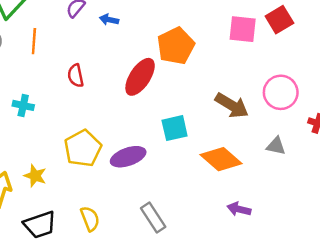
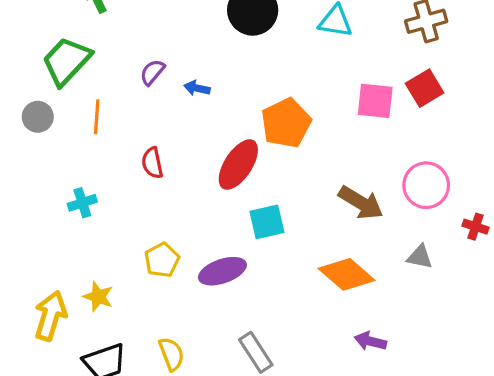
cyan cross: (23, 105) -> (82, 203), turned -30
cyan square: (175, 128) -> (267, 222), moved
yellow pentagon: (83, 148) -> (162, 260), size x0.7

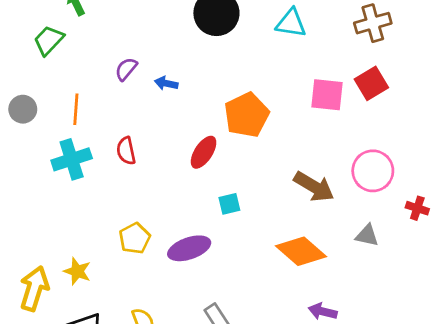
green trapezoid: (66, 61) -> (49, 40), moved, size x0.7
red ellipse: (238, 165) -> (204, 152), size x0.7
cyan cross: (82, 203) -> (72, 159), moved, size x1.5
cyan square: (267, 222) -> (229, 204), size x0.7

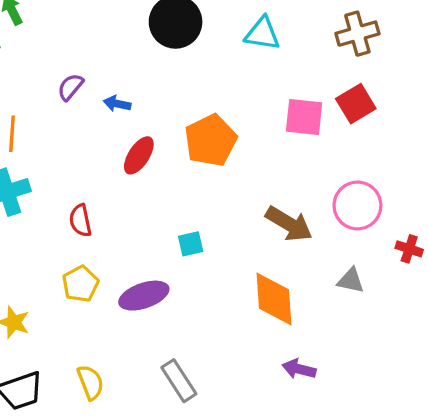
red semicircle: (126, 151) -> (80, 220), moved
red ellipse: (204, 152) -> (139, 155), moved
orange diamond: (301, 251) -> (274, 299), turned 45

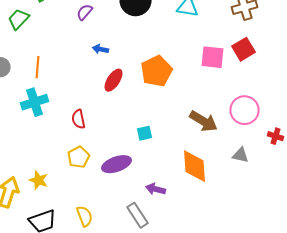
purple semicircle: (70, 87) -> (84, 12), moved
purple arrow: (299, 369) -> (156, 189), moved

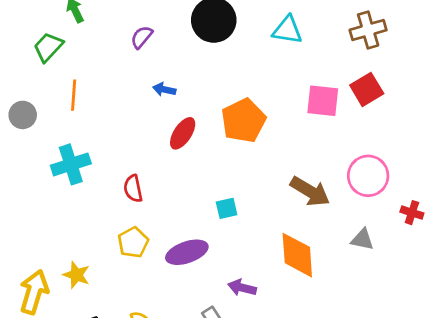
orange line: (38, 67) -> (74, 95), moved

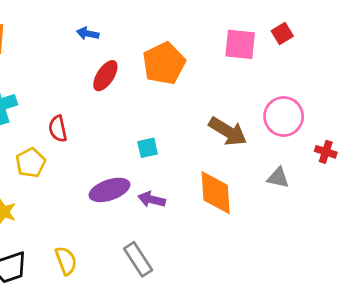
red square: (367, 89) -> (282, 34), size x0.7
yellow pentagon: (133, 242) -> (31, 163), moved
purple arrow: (242, 288) -> (152, 199), moved

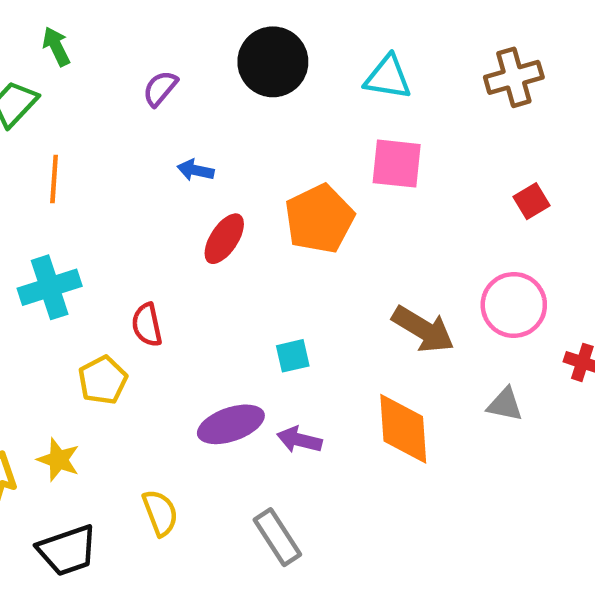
red square: (282, 34) -> (531, 201), moved
pink square: (240, 44) -> (397, 164), moved
yellow semicircle: (66, 261) -> (160, 513), moved

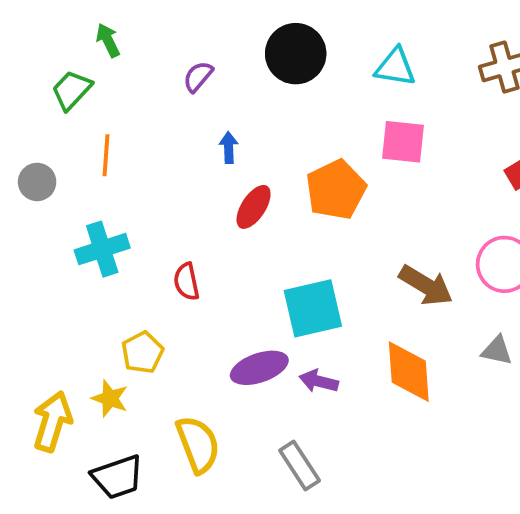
blue arrow: (196, 170) -> (229, 148), turned 76
cyan square: (293, 356) -> (313, 308), size x2.0
yellow pentagon: (103, 380) -> (142, 352), moved
yellow semicircle: (160, 513) -> (198, 444), size x1.4

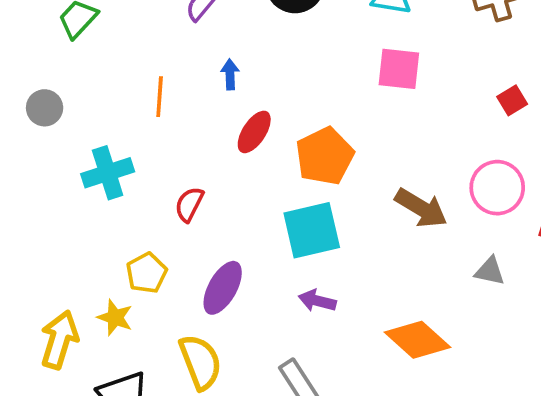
orange line: (106, 155) -> (160, 97), moved
orange pentagon: (336, 190) -> (325, 156), moved
red semicircle: (186, 282) -> (189, 204), turned 39
purple ellipse: (259, 368) -> (223, 288), moved, turned -42
orange diamond: (409, 372) -> (417, 340), moved, turned -44

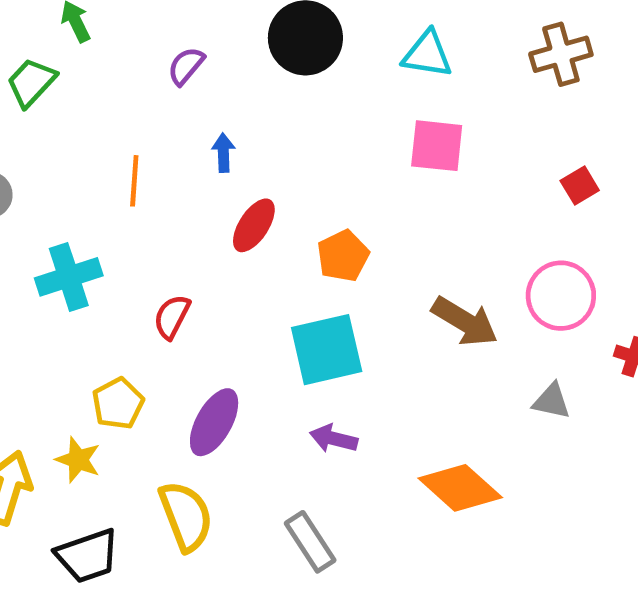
orange pentagon: (325, 156) -> (343, 256), size x0.7

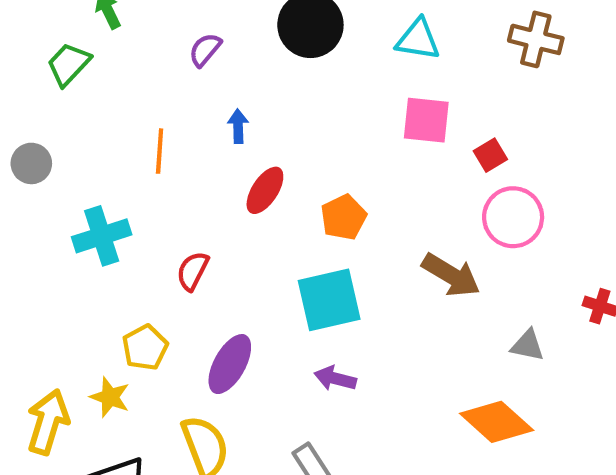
brown cross: (561, 54) -> (536, 39), turned 30
red square: (580, 186) -> (490, 155), moved
pink circle: (561, 296) -> (513, 217), moved
orange diamond: (460, 488) -> (497, 422), moved

